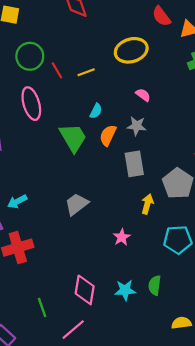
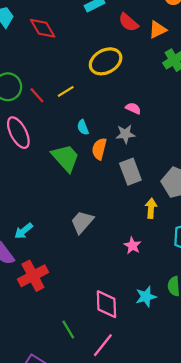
pink semicircle: (143, 95) -> (133, 108), moved
cyan semicircle: (96, 111) -> (83, 127), turned 144

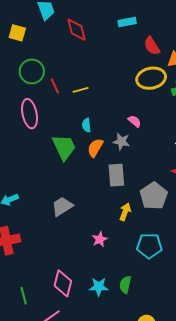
yellow ellipse: (106, 61) -> (151, 78), moved

